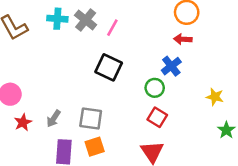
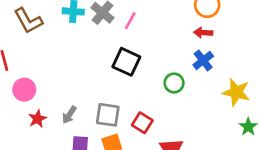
blue cross: (171, 66) -> (203, 60), moved
yellow star: (215, 97) -> (236, 92), size x1.5
red square: (157, 117) -> (142, 123), moved

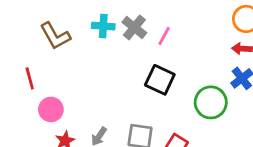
green circle: (174, 83) -> (211, 102), size x1.5

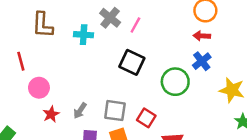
cyan cross: (103, 26) -> (84, 35), moved
brown L-shape: (55, 36) -> (43, 25), turned 32

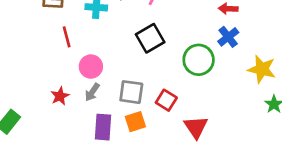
red line: (21, 61) -> (67, 37), moved
black square: (132, 62) -> (150, 38), turned 35
pink circle: (39, 88) -> (91, 67), moved

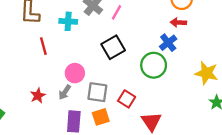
blue cross: (228, 37) -> (168, 43), moved
pink circle: (91, 67) -> (75, 73), moved

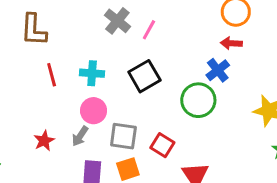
cyan cross: (68, 21) -> (92, 73), moved

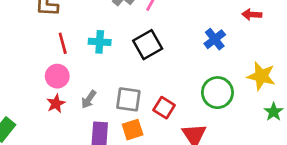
red arrow: (231, 43) -> (252, 14), moved
green circle: (198, 100) -> (217, 93), moved
pink circle: (94, 111) -> (57, 76), moved

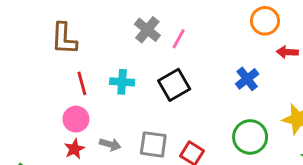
gray arrow: (89, 99) -> (110, 144), turned -108

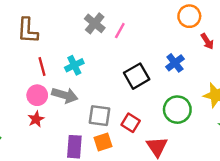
red arrow: (287, 52) -> (207, 41), turned -126
cyan cross: (122, 82) -> (74, 65), turned -30
black square: (174, 85) -> (137, 76), moved
gray arrow: (110, 144) -> (65, 95), moved, size x1.5

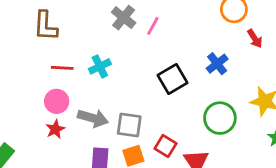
red line: (42, 66) -> (62, 68), turned -72
gray arrow: (65, 95) -> (93, 118), moved
red square: (131, 123) -> (165, 146), moved

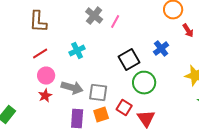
red line: (62, 68) -> (40, 54), moved, turned -35
green circle: (220, 118) -> (144, 83), moved

